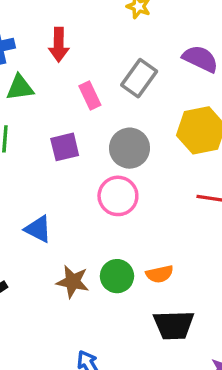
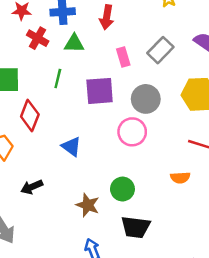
purple square: (65, 147) -> (100, 91), size x1.4
orange semicircle: (160, 274) -> (180, 178), moved
brown star: (73, 282) -> (88, 205), moved
black trapezoid: (174, 325) -> (136, 227), moved

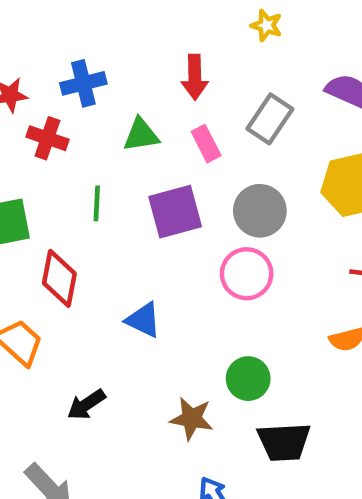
red arrow: (107, 17) -> (195, 77), moved
green triangle: (74, 44) -> (141, 135), moved

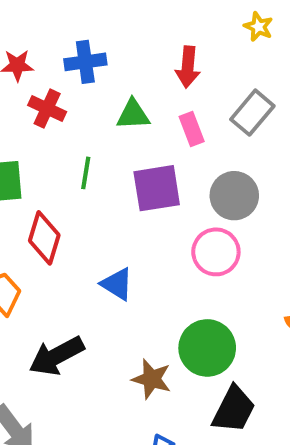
green circle: (248, 379) -> (207, 348), size x1.4
black arrow: (86, 405) -> (57, 356), size x1.5
black trapezoid: (284, 442) -> (234, 409), turned -66

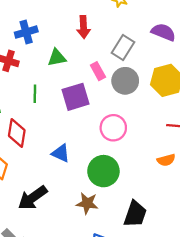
pink rectangle: (192, 129) -> (98, 71), moved
gray circle: (234, 196) -> (125, 81), moved
green circle: (207, 348) -> (103, 171), moved

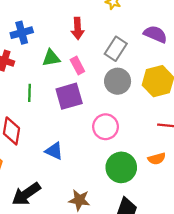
pink rectangle: (98, 71) -> (77, 65), moved
green circle: (103, 171) -> (121, 167), moved

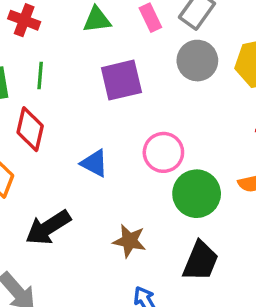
pink rectangle: (77, 65) -> (150, 18), moved
green line: (30, 93) -> (40, 75), moved
pink circle: (106, 127) -> (163, 152), moved

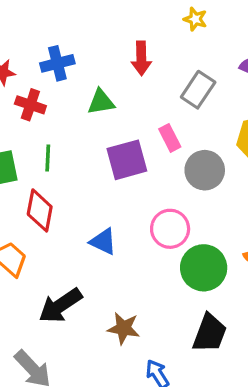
pink rectangle: (150, 18) -> (170, 138), moved
gray circle: (197, 61) -> (205, 170), moved
brown star: (129, 241) -> (124, 328), moved

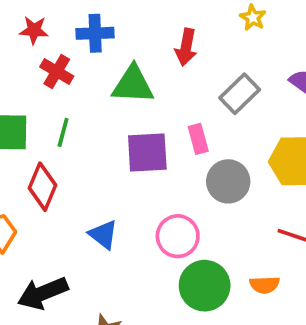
green triangle: (101, 102) -> (133, 85), size x1.4

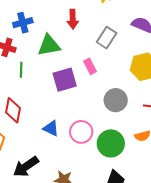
green line: (63, 132) -> (21, 70), moved
gray circle: (228, 181) -> (116, 100), moved
pink circle: (178, 236) -> (81, 132), moved

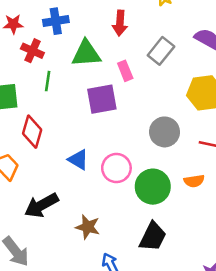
pink rectangle: (90, 66) -> (125, 71), moved

